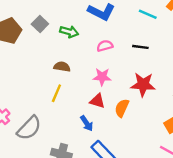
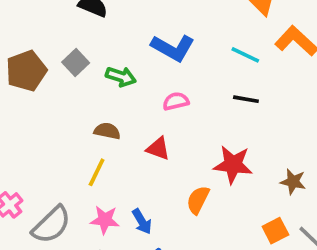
black line: (140, 47) -> (246, 99), moved
pink star: (102, 77) -> (105, 220), moved
red triangle: (97, 101) -> (158, 148), moved

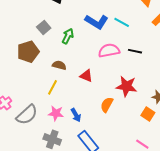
cyan line: (245, 55) -> (122, 22), moved
brown pentagon: (26, 71) -> (28, 52), moved
green arrow: (121, 77) -> (68, 36), turned -84
pink semicircle: (176, 101) -> (109, 51), moved, size x1.5
orange square: (275, 231) -> (148, 114), moved, turned -32

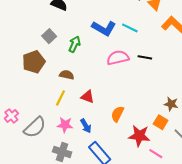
red triangle: (86, 76) -> (87, 97), moved
red star: (126, 86) -> (139, 136), moved

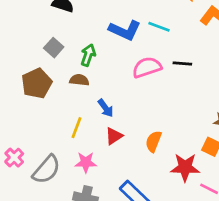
brown semicircle: (67, 75) -> (79, 80), moved
red triangle: (87, 97) -> (114, 136), moved, turned -48
blue arrow: (86, 126) -> (106, 108), moved

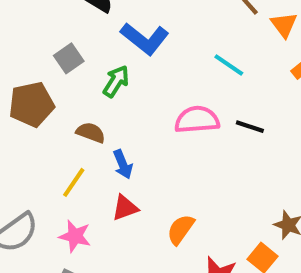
blue L-shape: (125, 30) -> (145, 39), moved
brown semicircle: (79, 80) -> (91, 133), moved

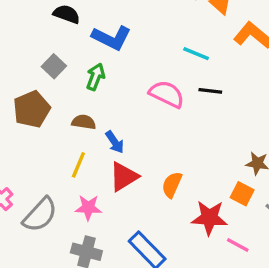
cyan line: (229, 65) -> (196, 54), moved
pink semicircle: (197, 120) -> (167, 94), turned 42
red triangle: (125, 208) -> (124, 177), size x1.4

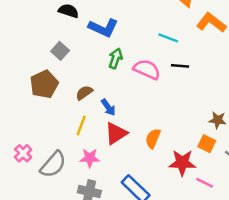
green arrow: (96, 77) -> (115, 58), moved
brown semicircle: (84, 122) -> (84, 93), turned -42

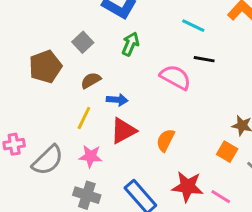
gray square: (60, 51) -> (83, 42), moved
pink semicircle: (147, 69) -> (175, 77), moved
blue arrow: (108, 107) -> (117, 100), turned -54
pink cross: (23, 153) -> (14, 144), turned 30
red star: (182, 163) -> (187, 187), moved

